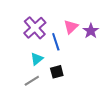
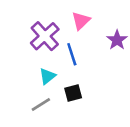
pink triangle: (71, 27) -> (81, 21), moved

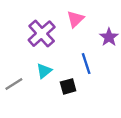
blue line: (72, 54) -> (86, 64), moved
gray line: (41, 105) -> (14, 84), moved

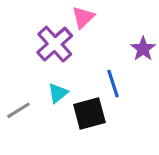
pink triangle: (75, 19) -> (83, 17), moved
black square: (68, 86) -> (89, 113), size x1.5

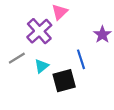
gray line: (18, 110) -> (17, 58), moved

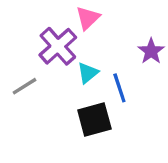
cyan triangle: (42, 66) -> (88, 73), moved

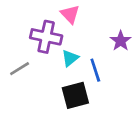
pink triangle: (88, 18) -> (70, 14), turned -30
purple cross: (58, 46) -> (46, 37), turned -36

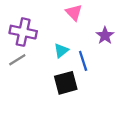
pink triangle: (70, 14) -> (74, 12), moved
purple cross: (46, 37) -> (23, 32), moved

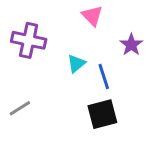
gray line: (17, 60) -> (20, 108), moved
black square: (66, 83) -> (102, 114), moved

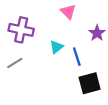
gray line: (20, 108) -> (15, 63), moved
black square: (102, 114) -> (90, 83), moved

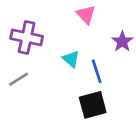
cyan triangle: (56, 47) -> (71, 59), turned -40
black square: (90, 83) -> (93, 105), moved

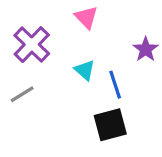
pink triangle: (86, 14) -> (86, 17), moved
purple cross: (27, 37) -> (32, 45), turned 32

